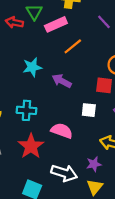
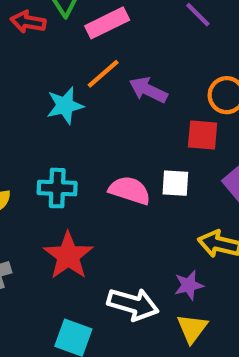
orange line: (73, 46) -> (103, 74), moved
purple arrow: (62, 81) -> (148, 90), moved
pink semicircle: (62, 131) -> (130, 190), moved

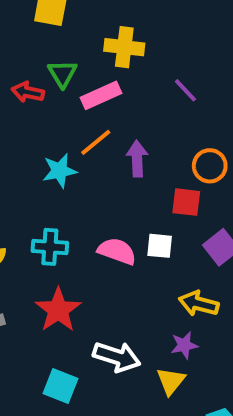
purple arrow: (148, 90) -> (137, 159), turned 60
purple star: (189, 285) -> (184, 345), moved

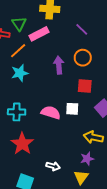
orange line: (96, 142) -> (18, 51), moved
orange circle: (210, 166) -> (83, 58), moved
white arrow: (117, 357) -> (53, 166), size x0.6

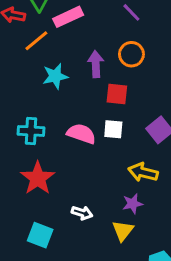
cyan star: (20, 73) -> (55, 76), moved
red square: (85, 86) -> (117, 94), moved

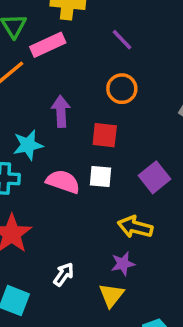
purple arrow: (96, 64) -> (61, 111), moved
cyan star: (55, 76) -> (28, 145), moved
white arrow: (82, 213) -> (64, 274), turned -72

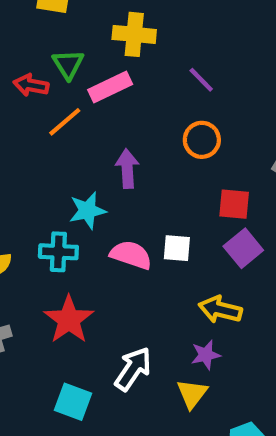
red square: (105, 135) -> (234, 204), moved
white arrow: (64, 274) -> (133, 369), size x1.5

